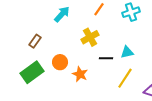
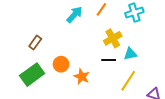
cyan arrow: (62, 14) -> (74, 15), moved
yellow cross: (90, 37) -> (113, 38), moved

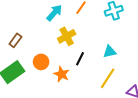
yellow cross: (113, 38) -> (67, 36), moved
black line: (109, 60) -> (80, 59), moved, turned -64

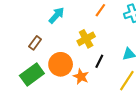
cyan arrow: (54, 13) -> (56, 15), moved
orange circle: (41, 62) -> (61, 64), size x1.5

